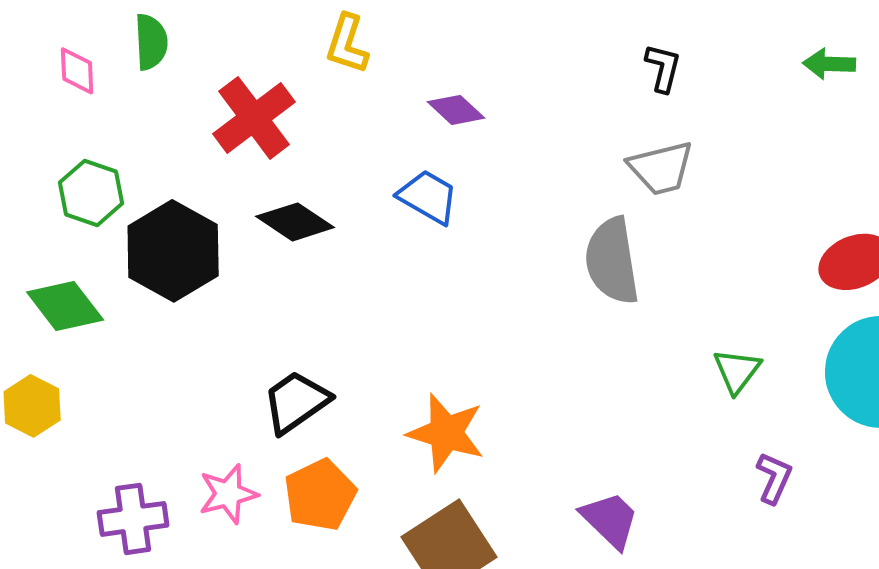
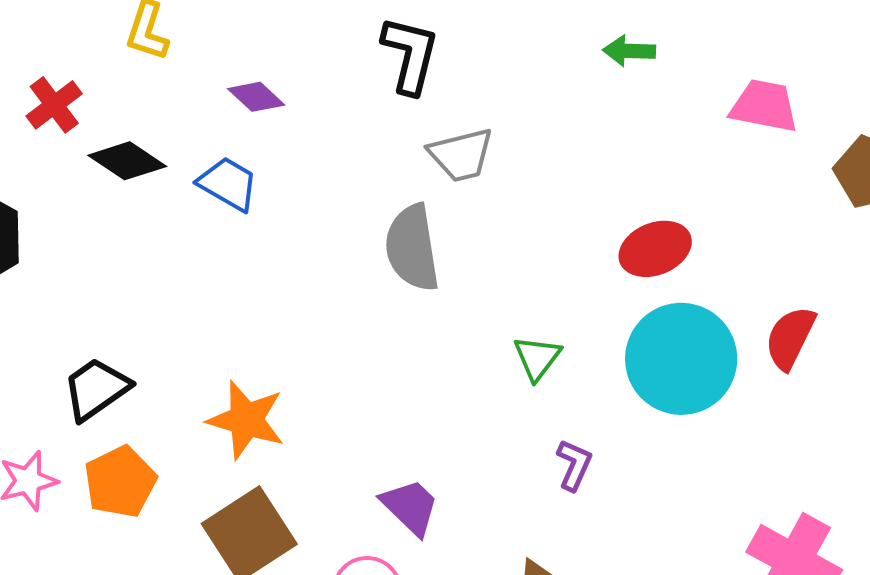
black L-shape: (663, 68) -> (410, 55), moved, size x1.6
red cross: (254, 118) -> (54, 105), size x0.7
black diamond: (295, 222) -> (127, 161), moved

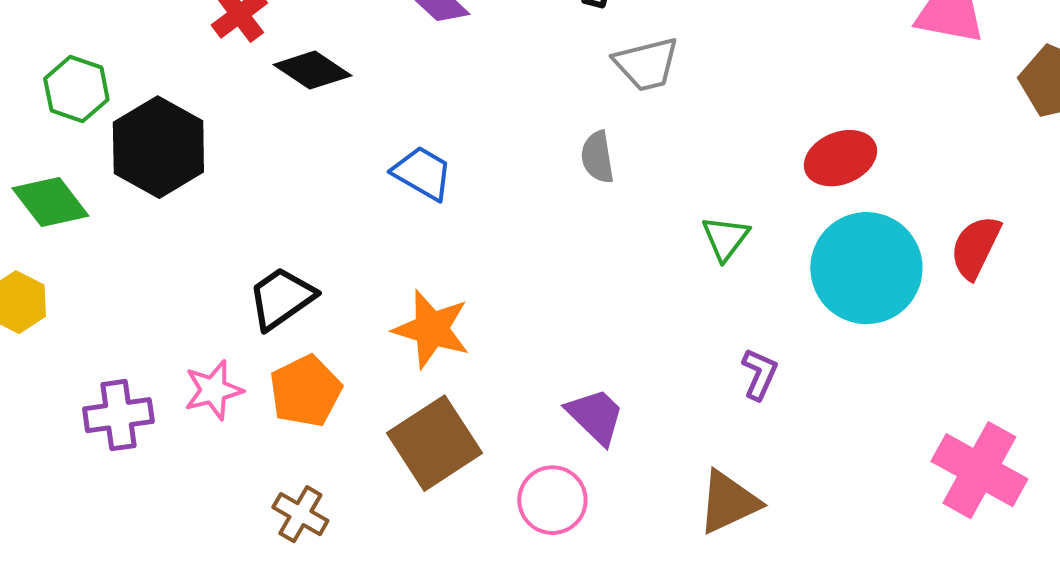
blue trapezoid: (228, 184) -> (422, 173), moved
gray semicircle: (412, 248) -> (597, 157), size x0.6
green triangle: (537, 358) -> (725, 238), moved

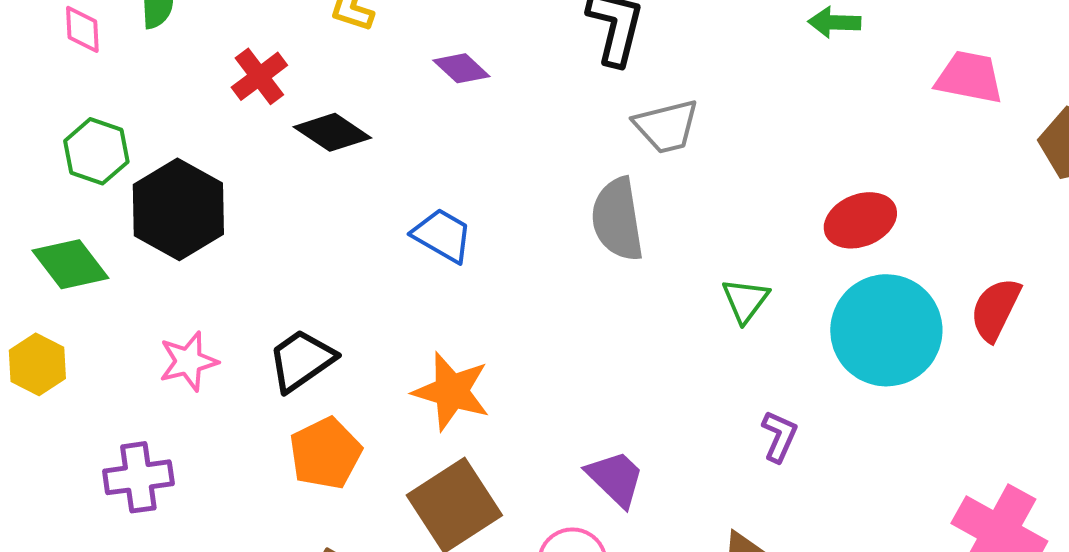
gray semicircle: (597, 157) -> (617, 219), size x1.6
pink star: (213, 390) -> (188, 361), moved

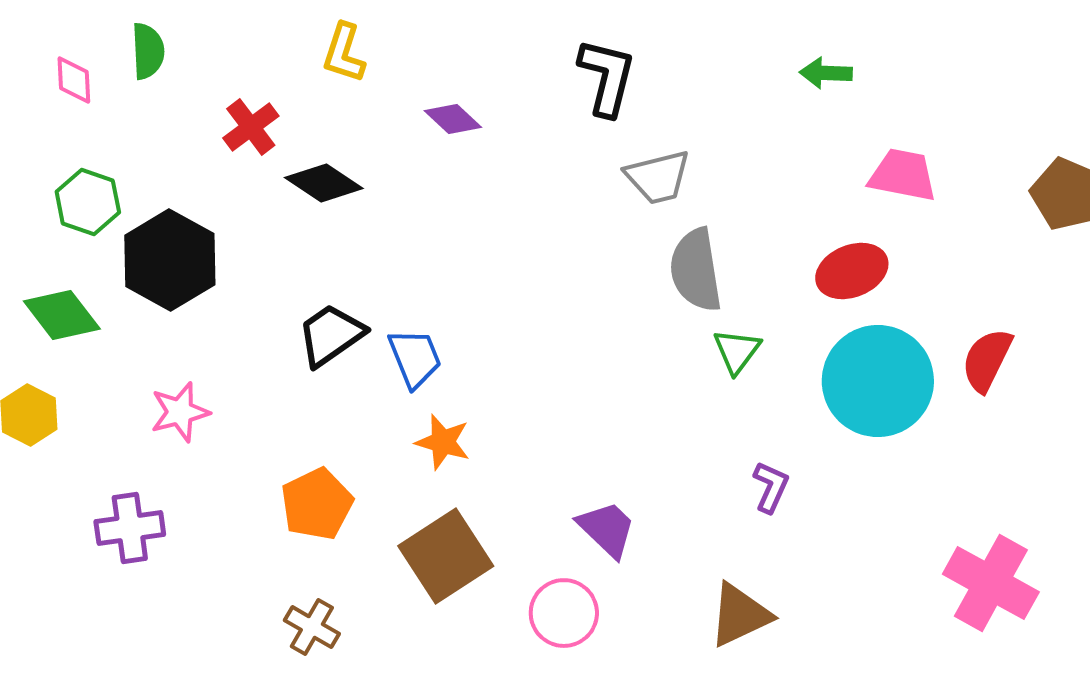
pink trapezoid: (969, 77) -> (903, 175), moved
gray semicircle: (617, 219) -> (696, 270), moved
blue trapezoid: (442, 235) -> (415, 358), moved, turned 38
black trapezoid: (301, 360) -> (331, 335), moved
orange star: (451, 391) -> (443, 442), size x0.7

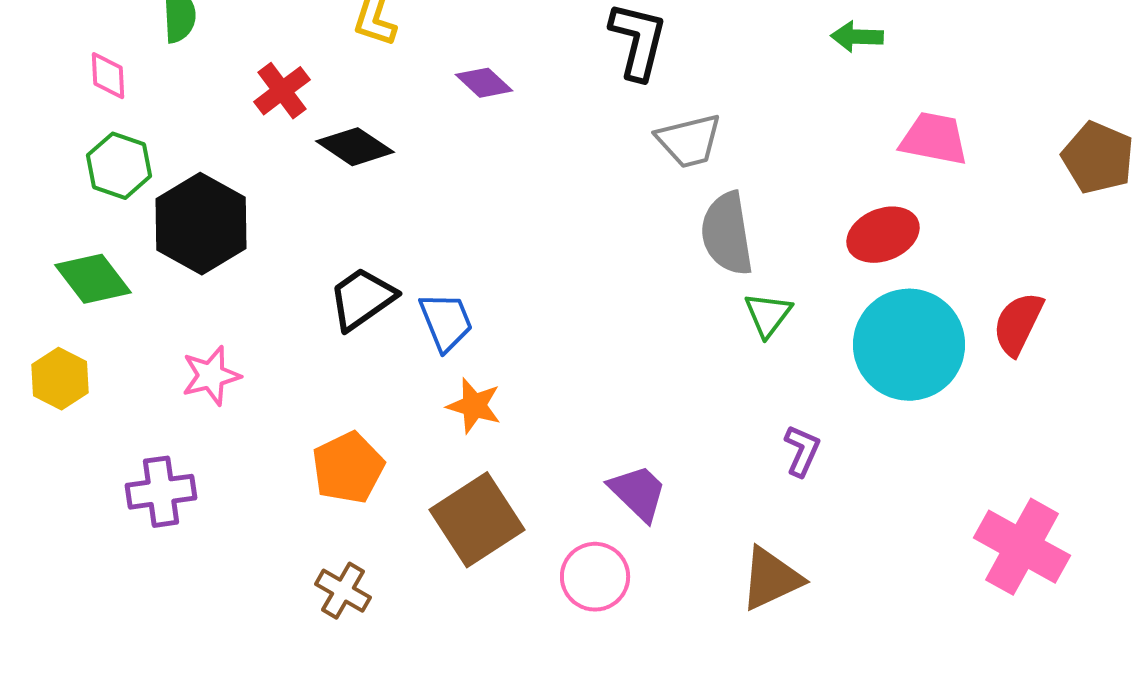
pink diamond: (74, 80) -> (108, 76), moved

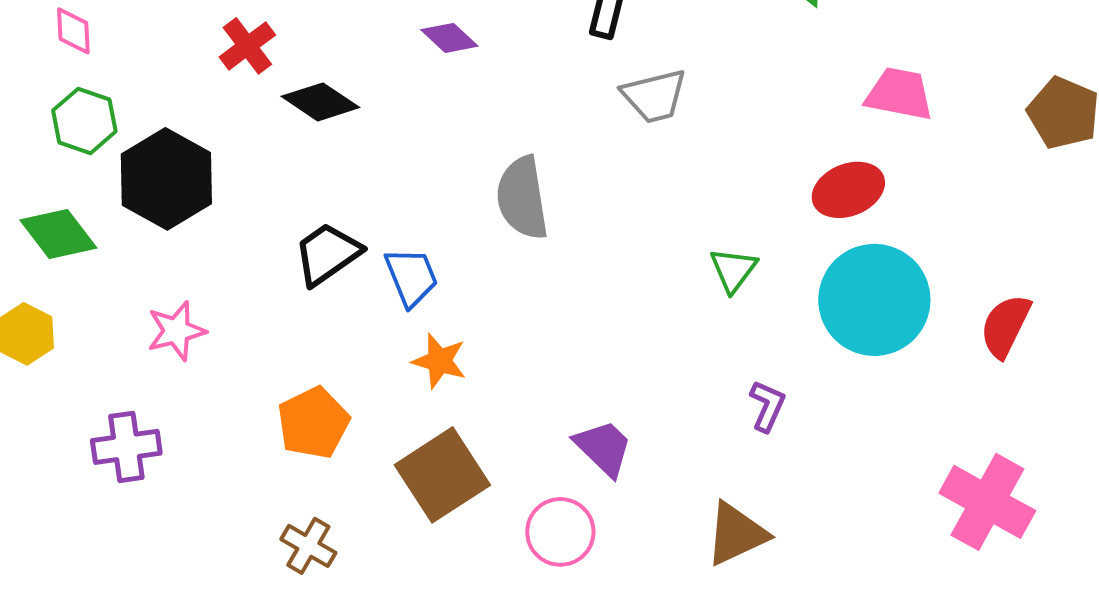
gray semicircle: (727, 234) -> (522, 198), moved
red semicircle: (1018, 324) -> (1005, 326), moved

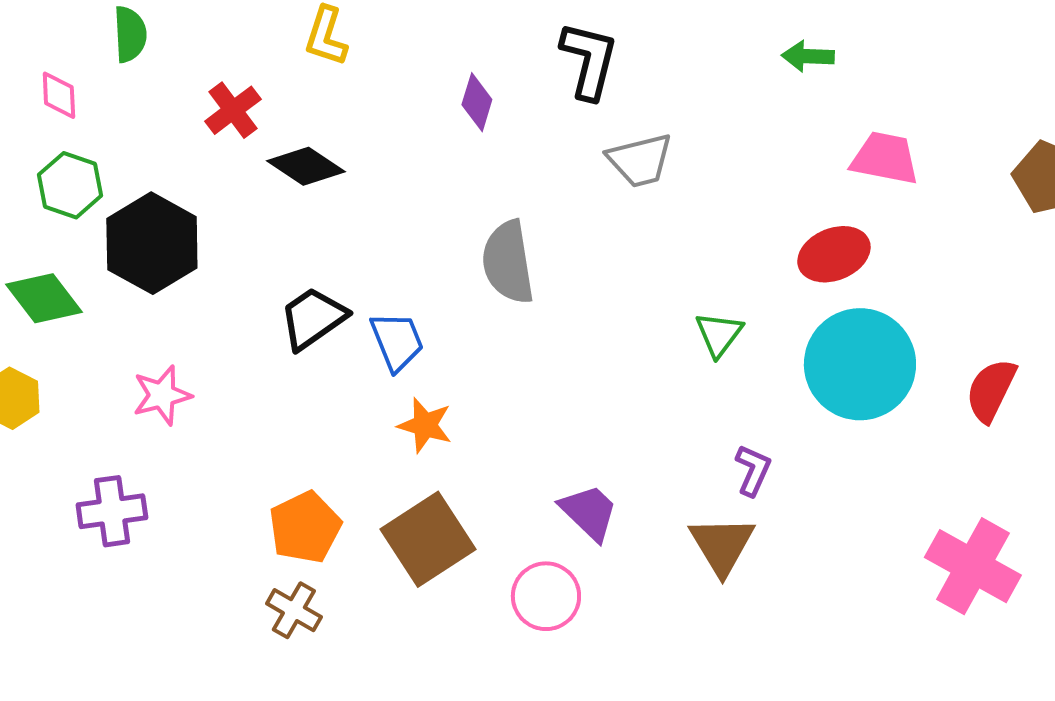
purple diamond: (449, 38) -> (477, 102), moved, turned 64
orange pentagon: (313, 423) -> (305, 527), moved
brown triangle: (736, 534) -> (722, 545), moved, turned -36

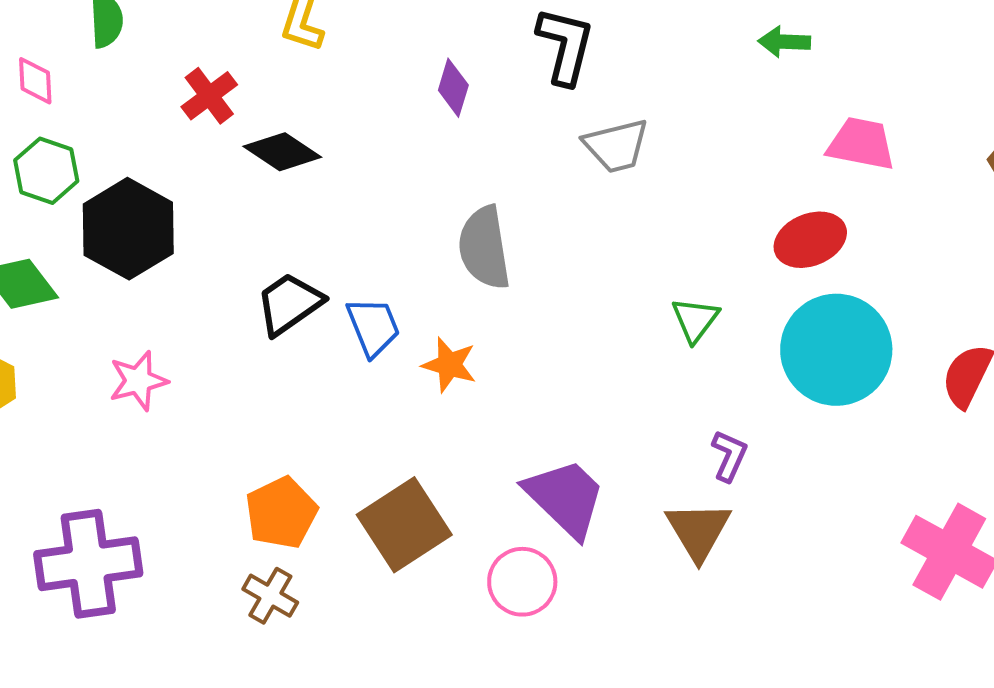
orange star: (425, 425) -> (449, 365), moved
purple cross: (112, 511) -> (88, 564), moved, size x1.5
purple trapezoid: (589, 512) -> (565, 498), size x1.4

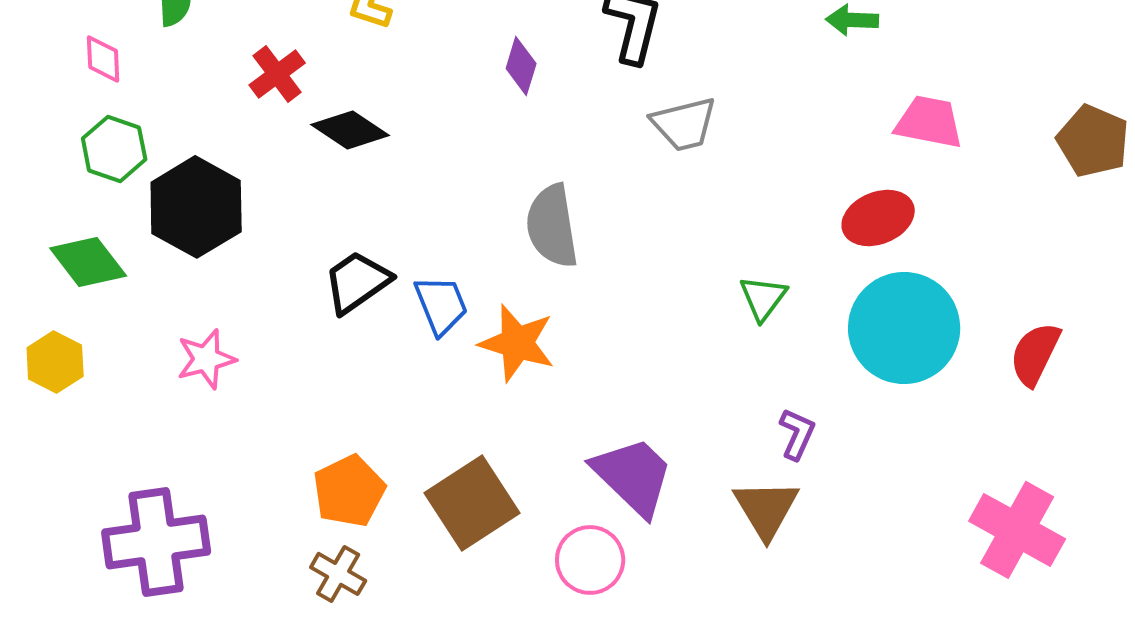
orange star: (449, 365) -> (517, 343), size x1.4

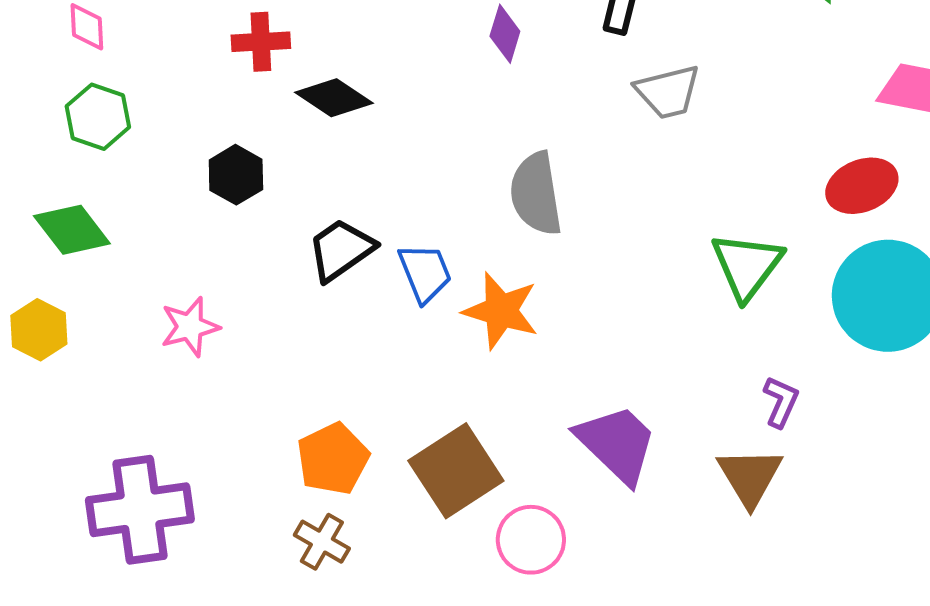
red cross: (277, 74) -> (261, 42), turned 34
black hexagon: (196, 207) -> (236, 175), moved, size x0.6
green triangle: (763, 298) -> (747, 266), size x1.5
pink circle: (590, 560) -> (531, 540), moved

